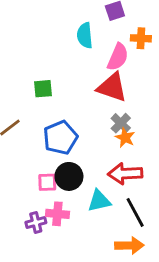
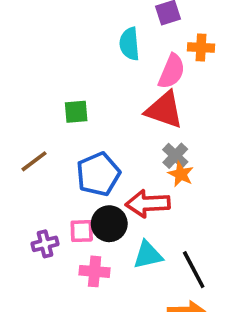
red arrow: (125, 174) -> (148, 204), moved
purple cross: (36, 222) -> (45, 244), moved

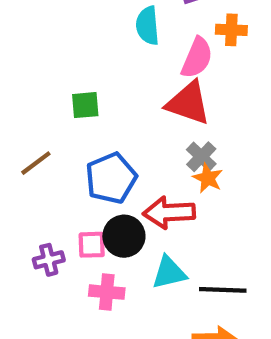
black line: (194, 270) -> (223, 290), turned -60

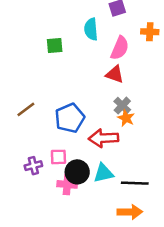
orange cross: (231, 30) -> (150, 32), moved
red triangle: (188, 103) -> (115, 74), size x0.7
green square: (85, 105) -> (55, 46), moved
black circle: (124, 236) -> (77, 172), moved

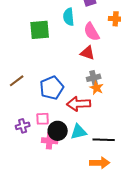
green square: (55, 46) -> (40, 30), size x1.5
pink semicircle: (120, 48) -> (92, 32), turned 126
gray cross: (122, 106) -> (94, 78), turned 32

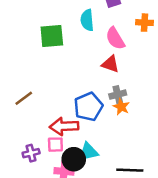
blue pentagon: (52, 88) -> (88, 107), moved
red arrow: (79, 104) -> (64, 126), moved
cyan triangle: (79, 132) -> (88, 152), moved

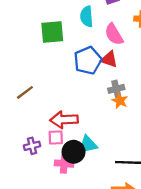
blue pentagon: (88, 107) -> (88, 60), moved

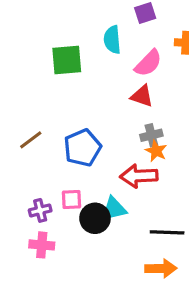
pink semicircle: (114, 34) -> (148, 63), turned -105
blue pentagon: (88, 60) -> (82, 148), moved
red arrow: (64, 120) -> (139, 176), moved
pink cross: (64, 164) -> (42, 245), moved

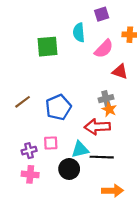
red triangle: (142, 96) -> (120, 72), moved
black circle: (95, 218) -> (69, 169), moved
black line: (167, 232) -> (102, 157), moved

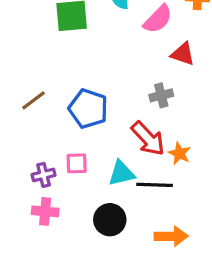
blue pentagon: (58, 107) -> (88, 109), turned -30
orange star: (109, 109) -> (179, 153), moved
red arrow: (97, 127) -> (148, 138), turned -130
black circle: (69, 169) -> (110, 220), moved

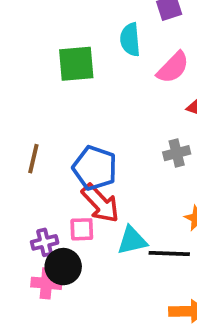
brown line: (34, 100) -> (33, 159), turned -40
red arrow: (148, 138) -> (100, 203), moved
black circle: (110, 220) -> (63, 267), moved

